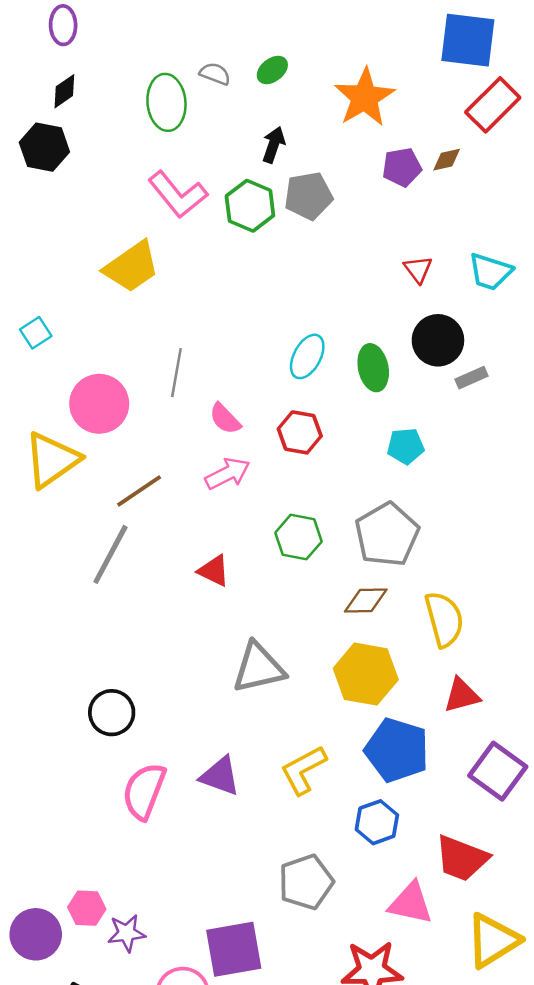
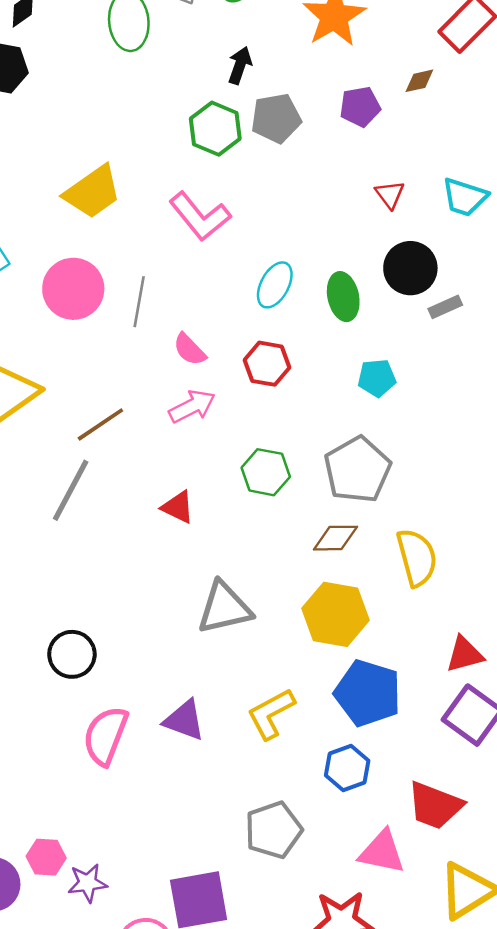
purple pentagon: (402, 167) -> (360, 107), moved
pink L-shape: (178, 195) -> (200, 216), moved
pink circle: (99, 404) -> (73, 289), moved
red triangle: (462, 695) -> (465, 654), moved

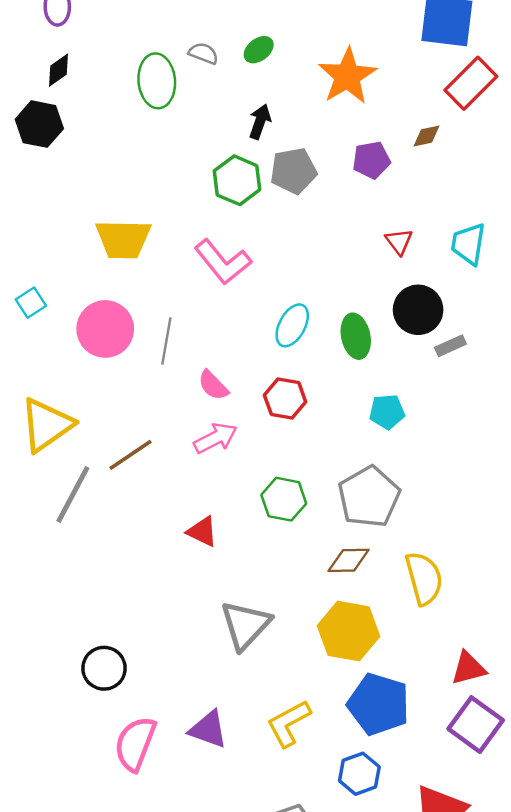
yellow trapezoid: (93, 192) -> (123, 239), turned 36
cyan trapezoid: (465, 197) -> (468, 244), turned 81
gray line: (71, 490) -> (73, 494), moved
gray triangle: (224, 608) -> (245, 625), turned -34

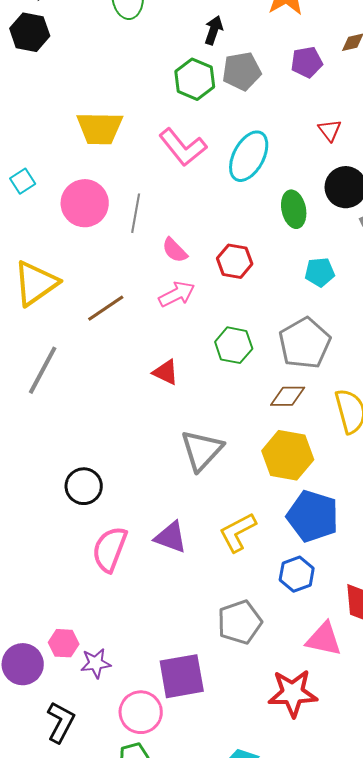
cyan ellipse: (292, 325) -> (249, 156), moved, size x1.4
gray line: (73, 494) -> (43, 370), moved

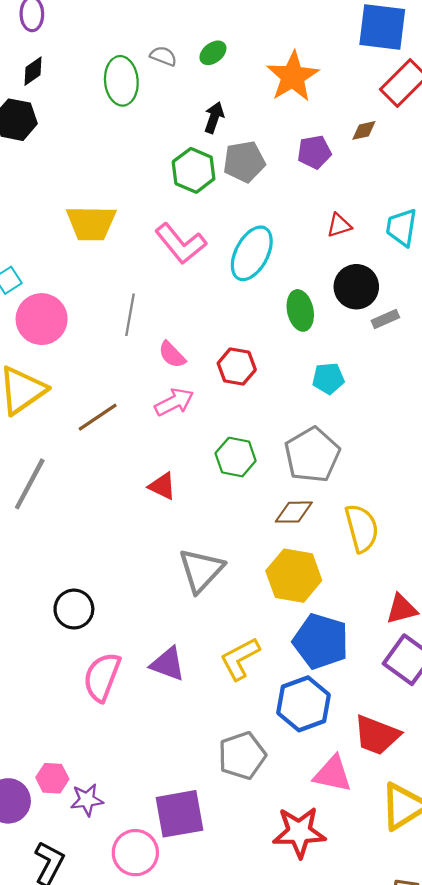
red triangle: (330, 130) -> (339, 225), turned 50
pink circle: (85, 203) -> (42, 319), moved
blue hexagon: (297, 574) -> (304, 704), size x1.4

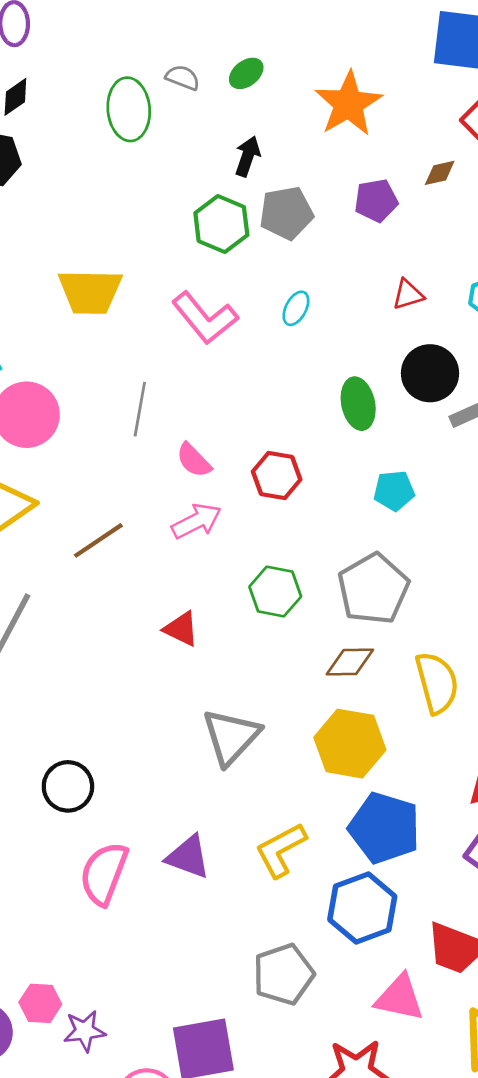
cyan ellipse: (252, 253) -> (296, 308), moved, size x0.5

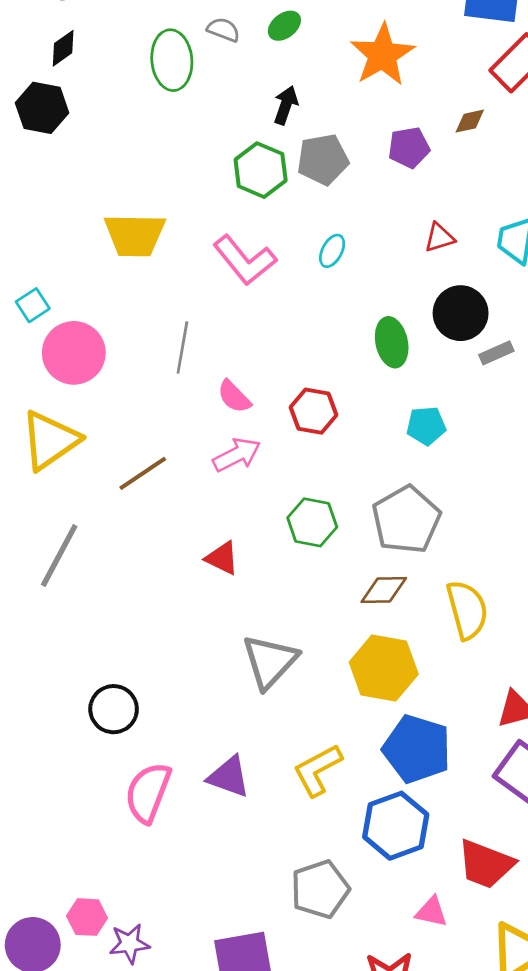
pink triangle: (400, 998) -> (431, 912), size x0.7

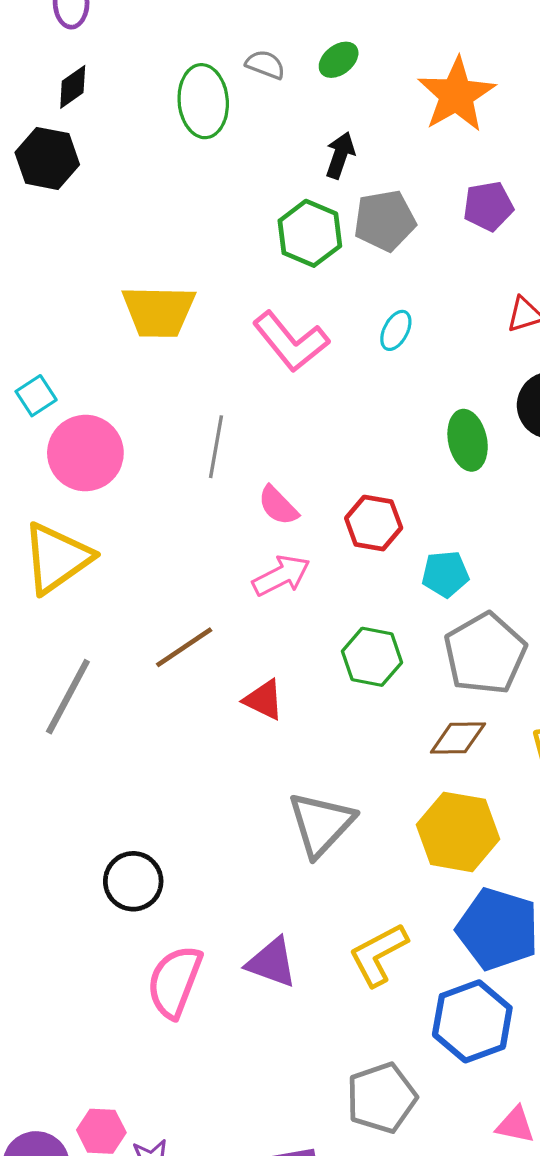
cyan pentagon: (426, 426) -> (445, 574), moved
brown line: (143, 473) -> (184, 647), moved

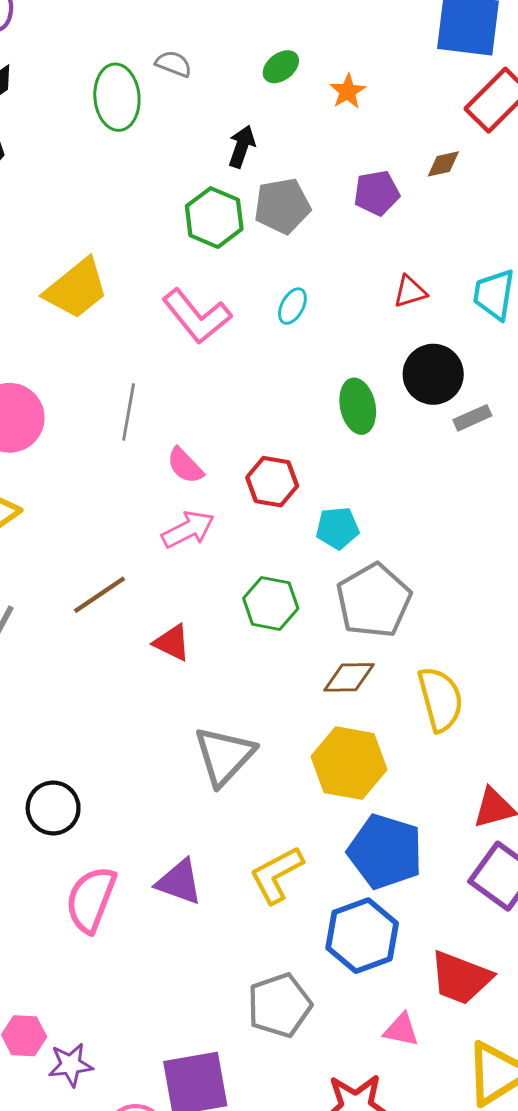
green ellipse: (339, 60) -> (281, 67), moved
orange star: (456, 95) -> (348, 91), size x0.5
yellow trapezoid: (159, 311) -> (76, 289), turned -40

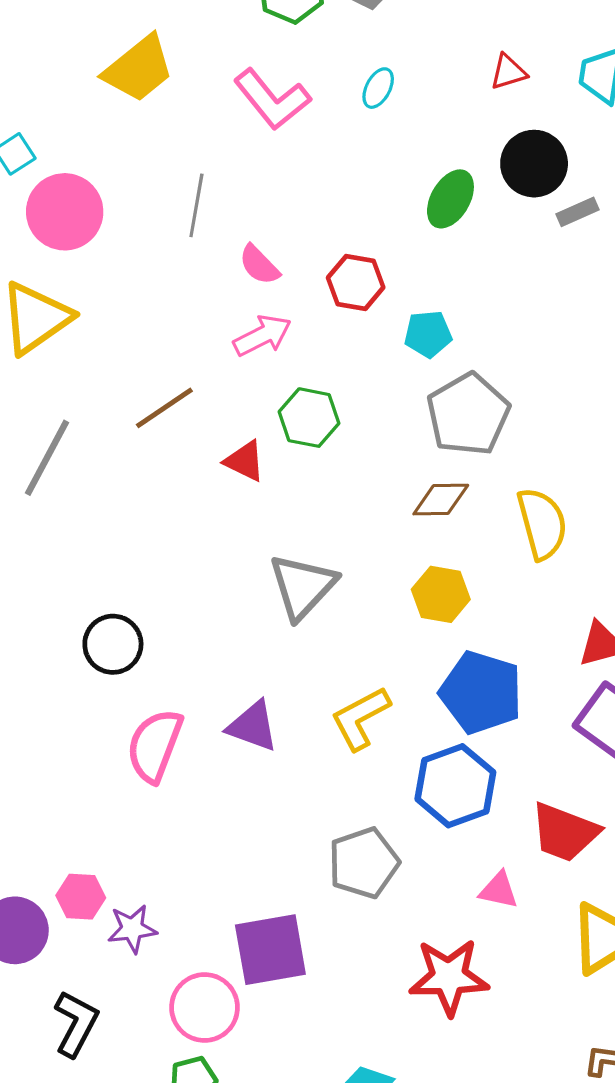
green ellipse: (358, 406) -> (450, 199), turned 42
green hexagon: (271, 603) -> (309, 418), moved
yellow hexagon: (349, 763) -> (441, 594), size x0.7

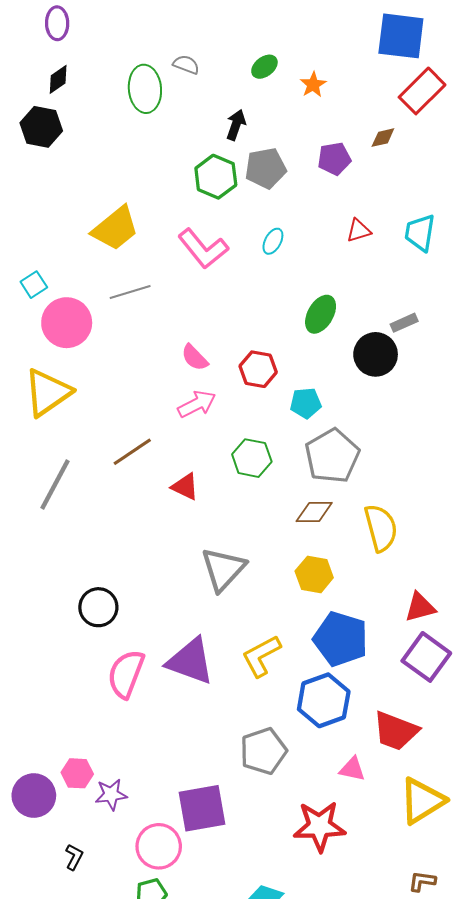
black circle: (534, 164) -> (376, 354), moved
gray line: (196, 205) -> (130, 292), moved, turned 63
green hexagon: (309, 418) -> (252, 458), moved
purple triangle: (253, 726) -> (190, 661), size x1.4
black L-shape: (76, 1024) -> (74, 857), size x0.6

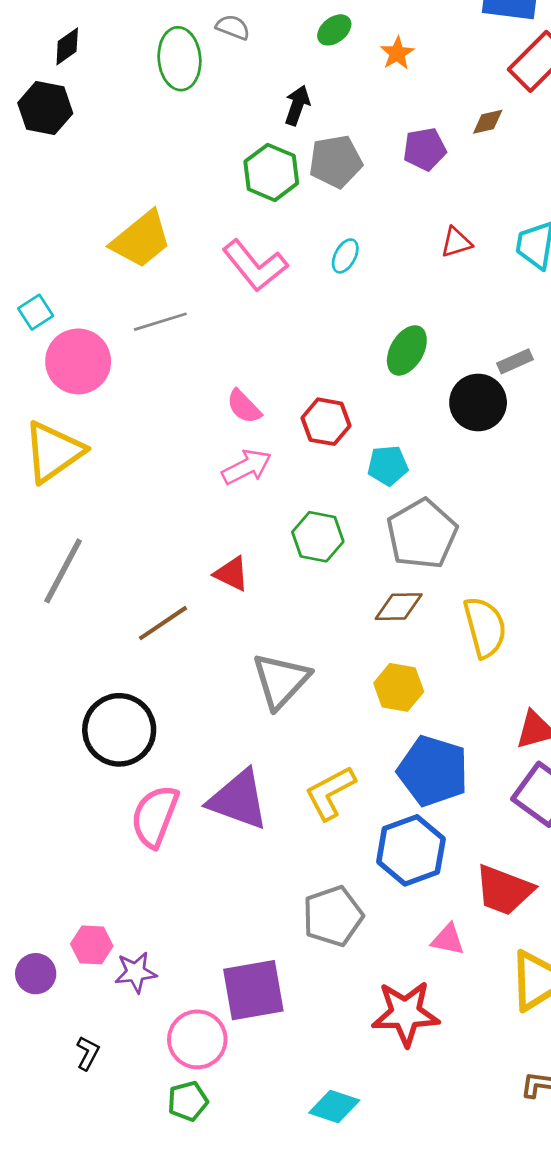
brown line: (132, 452) -> (163, 623), moved
black circle: (98, 607) -> (119, 730), size x1.4
purple circle: (34, 796) -> (36, 974), size x0.7

